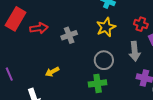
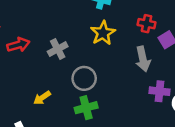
gray circle: (104, 60) -> (84, 78), moved
green cross: (98, 83) -> (86, 108), moved

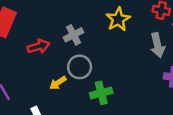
red arrow: (18, 45) -> (38, 46), moved
gray circle: (84, 78) -> (80, 67), moved

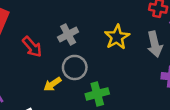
yellow star: (118, 19) -> (117, 37), moved
red arrow: (38, 46) -> (32, 47), turned 65

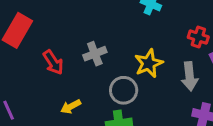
gray circle: (75, 67) -> (124, 90), moved

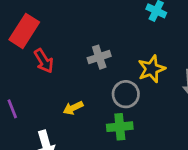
red arrow: (53, 62) -> (44, 61), moved

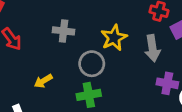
gray cross: (99, 57) -> (64, 31), turned 30

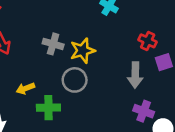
yellow star: (114, 38) -> (83, 51), moved
green cross: (89, 95) -> (48, 108), moved

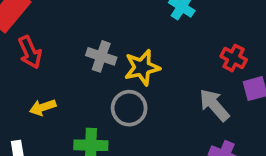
gray arrow: (135, 75) -> (214, 105), turned 135
yellow arrow: (25, 88) -> (43, 107), moved

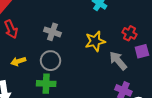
yellow star: (142, 68) -> (95, 41), moved
gray circle: (129, 108) -> (50, 61), moved

